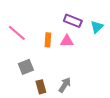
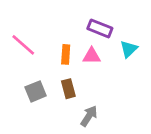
cyan triangle: (97, 27) -> (129, 49), moved
brown rectangle: (41, 87) -> (68, 89), moved

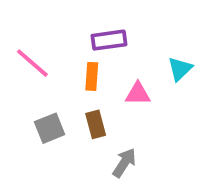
purple rectangle: (100, 28) -> (109, 40), moved, turned -30
pink triangle: (92, 56) -> (138, 94), moved

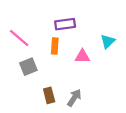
brown rectangle: (96, 124) -> (49, 95), moved
gray square: (50, 128) -> (28, 67), moved

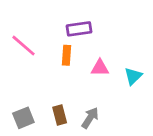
cyan triangle: (108, 41) -> (133, 76), moved
gray square: (28, 67) -> (23, 118), moved

